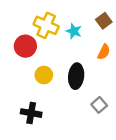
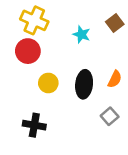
yellow cross: (46, 25) -> (34, 20), moved
orange semicircle: (104, 52) -> (115, 79), moved

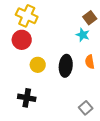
cyan star: (82, 34) -> (83, 35), moved
orange semicircle: (115, 79) -> (90, 62), turned 144
gray square: (110, 116) -> (86, 108), moved

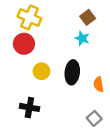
brown square: (90, 18) -> (88, 17), moved
cyan star: (83, 35) -> (82, 38), moved
orange semicircle: (90, 62) -> (99, 84), moved

